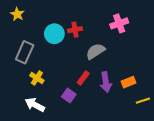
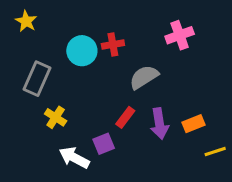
purple square: (69, 95) -> (104, 144), turned 32
white arrow: (35, 105) -> (74, 158), moved

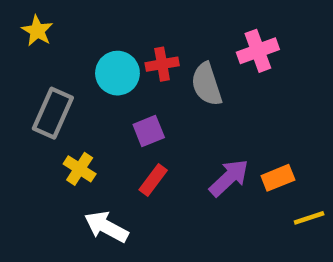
gray semicircle: (144, 77) -> (207, 84), moved, turned -76
red rectangle: (125, 117) -> (153, 180), moved
purple arrow: (159, 124) -> (229, 178), turned -124
purple square: (104, 144) -> (149, 131), moved

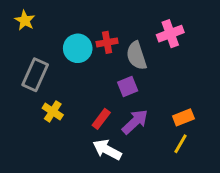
purple square: (149, 131) -> (128, 86), moved
purple arrow: (229, 178) -> (135, 122), moved
yellow line: (309, 218) -> (181, 144), moved, turned -42
white arrow: (106, 227) -> (107, 150), moved

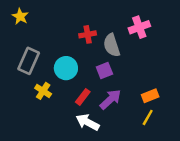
cyan circle: (78, 48) -> (66, 68), moved

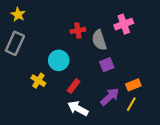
gray rectangle: (29, 61) -> (15, 43), moved
purple square: (104, 70) -> (107, 65), moved
purple arrow: (110, 99) -> (110, 97), moved

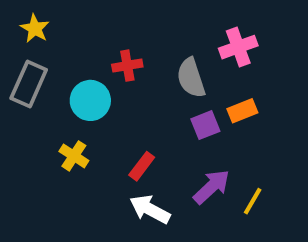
red cross: (78, 30) -> (127, 66), moved
cyan circle: (59, 60) -> (90, 100), moved
orange rectangle: (133, 85) -> (242, 111), moved

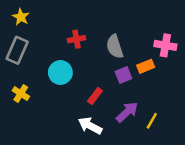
pink cross: (238, 47) -> (165, 45), moved, turned 30
cyan circle: (90, 100) -> (60, 72), moved
yellow cross: (74, 156) -> (21, 94), moved
red rectangle: (142, 166) -> (95, 96), moved

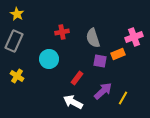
pink cross: (165, 45) -> (134, 37), turned -30
purple square: (123, 75) -> (100, 61), turned 32

